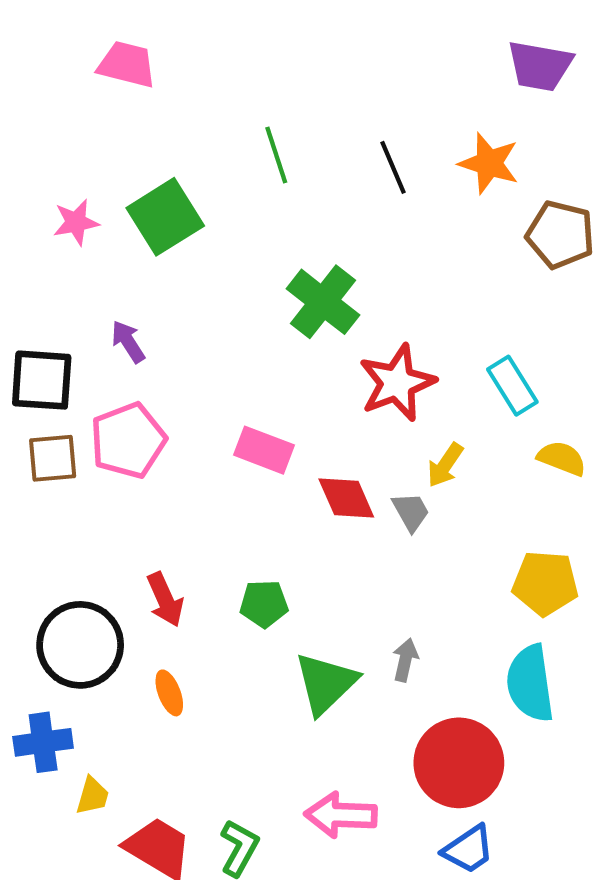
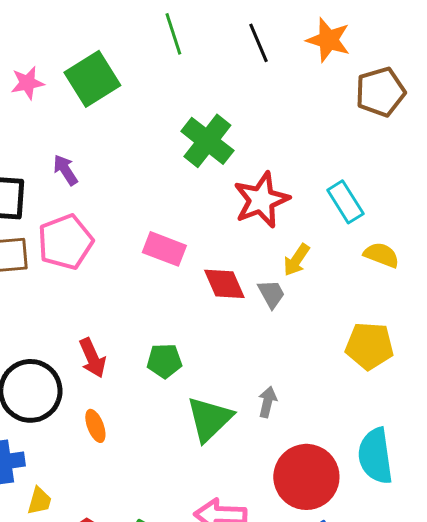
brown pentagon: (560, 235) -> (380, 92), turned -30
cyan semicircle: (530, 683) -> (375, 456), moved

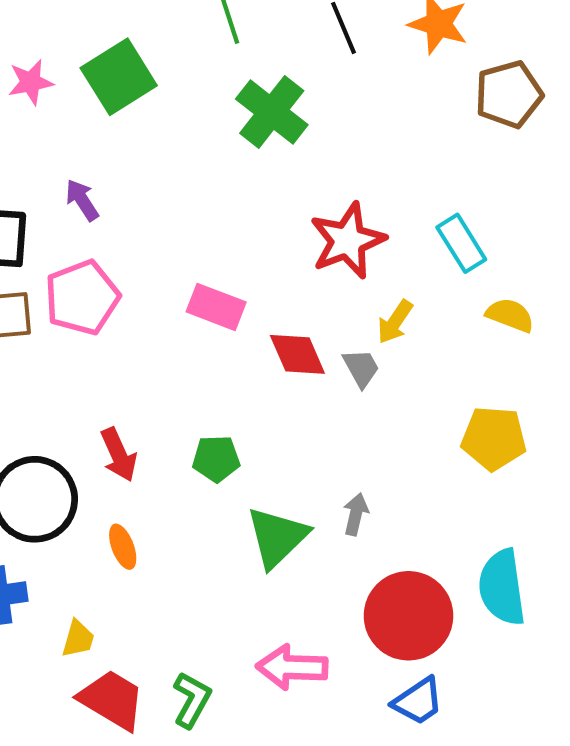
green cross: (207, 141) -> (272, 112), moved
yellow trapezoid: (39, 501) -> (78, 639), moved

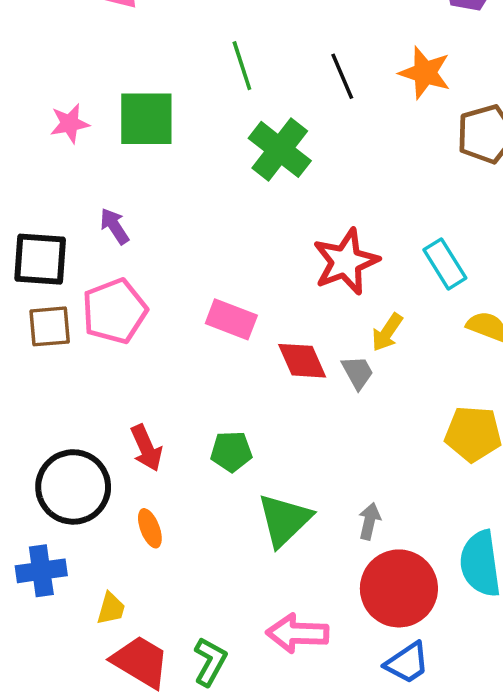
green square: (119, 77) -> (146, 119), turned 32
gray arrow: (356, 514) -> (369, 521), moved

